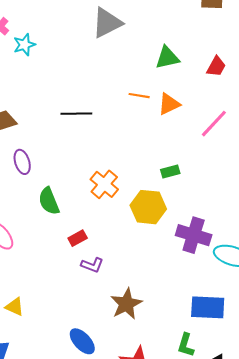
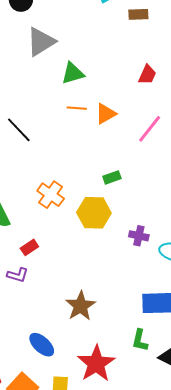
green triangle: (167, 58) -> (73, 73), moved
black line: (76, 114) -> (19, 130), turned 52
purple cross: (194, 235) -> (139, 236), size x0.6
purple L-shape: (92, 265) -> (18, 275), moved

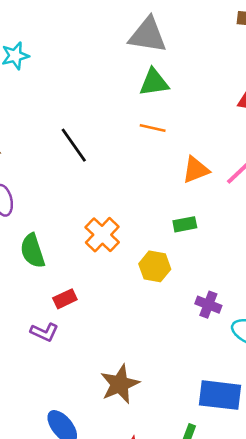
gray triangle: (41, 42) -> (148, 35), moved, turned 32
orange triangle: (106, 114) -> (196, 170), moved
yellow hexagon: (94, 213) -> (155, 266), size x0.7

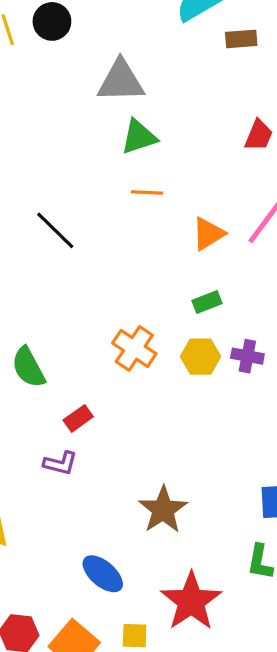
orange cross: (102, 235) -> (134, 348), moved
yellow hexagon: (155, 266) -> (200, 357), moved
purple cross: (208, 305) -> (247, 356), moved

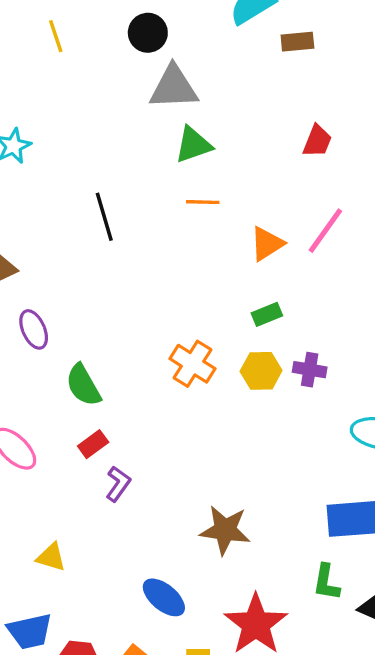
black circle: (52, 21) -> (148, 33), moved
black line: (55, 230) -> (104, 217), moved, turned 30
red rectangle: (78, 418) -> (93, 444), moved
purple L-shape: (60, 463) -> (118, 484), turned -68
brown star: (163, 510) -> (225, 530), turned -30

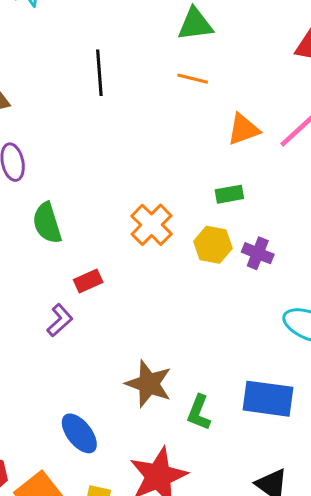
red rectangle: (93, 444) -> (88, 281), moved
green L-shape: (326, 582) -> (199, 413), moved

